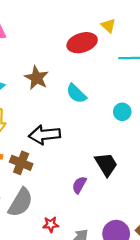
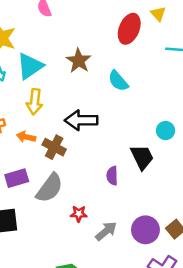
red ellipse: (82, 43) -> (129, 29), turned -56
cyan circle: (122, 112) -> (166, 131), moved
purple semicircle: (79, 185) -> (112, 176), turned -36

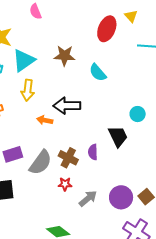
brown star: (79, 61) -> (64, 56), turned -30
orange arrow: (26, 137) -> (45, 120), moved
brown cross: (54, 147) -> (68, 158), moved

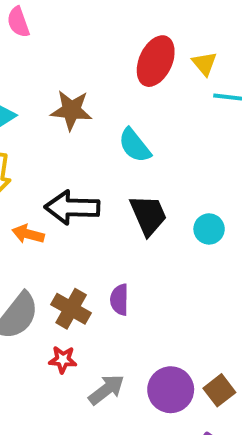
yellow triangle: (131, 16) -> (204, 64), moved
black trapezoid: (118, 136) -> (148, 215), moved

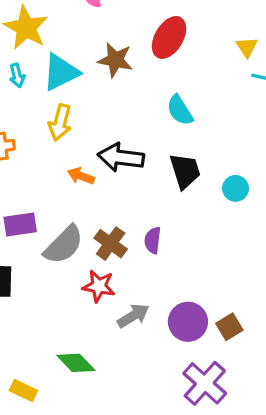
red ellipse: (156, 61) -> (169, 37), moved
brown star: (71, 110) -> (115, 60), moved
red star: (63, 360) -> (99, 286), size x1.4

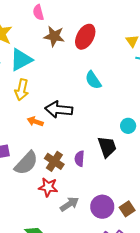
brown star: (115, 60) -> (54, 36), moved
black trapezoid: (185, 171) -> (107, 147), moved

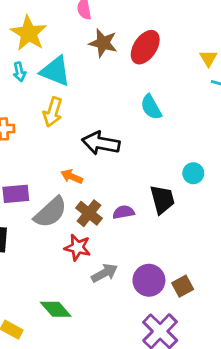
cyan triangle: (21, 60) -> (55, 71), turned 45
orange arrow: (35, 121) -> (72, 176), moved
purple semicircle: (79, 159) -> (123, 212), turned 70

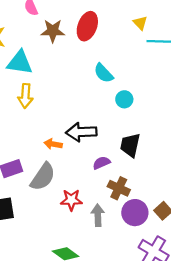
black arrow: (101, 143) -> (81, 132), moved
cyan circle: (193, 173) -> (124, 99), moved
black trapezoid: (162, 199) -> (130, 145), turned -140
brown cross: (89, 213) -> (119, 188), moved
gray arrow: (104, 273) -> (98, 215), turned -50

